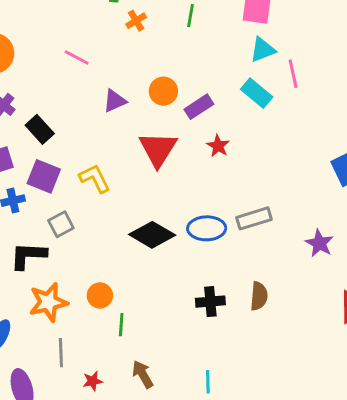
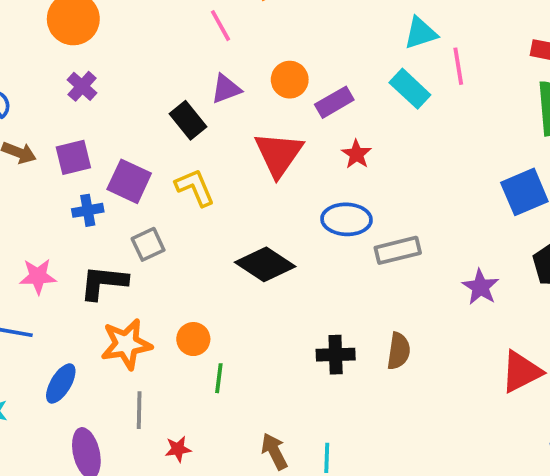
pink line: (77, 57) -> (220, 26), moved, turned 30
black rectangle: (40, 129) -> (188, 120), moved
blue ellipse: (207, 228) -> (347, 219), moved
brown arrow: (143, 374) -> (274, 451), moved

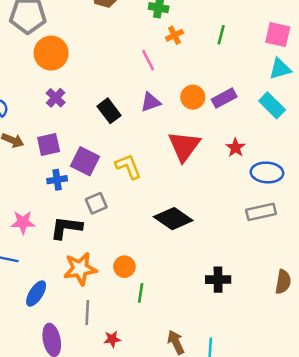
purple rectangle: (334, 102) -> (224, 98), moved
black rectangle: (188, 120) -> (109, 111), moved
blue ellipse: (347, 219) -> (267, 172), moved
brown semicircle: (399, 351) -> (283, 282), moved

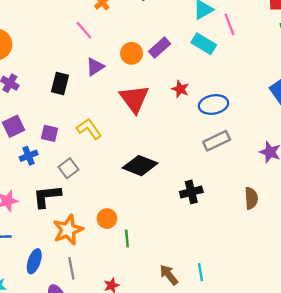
black rectangle: (109, 111) -> (60, 83), turned 65
purple square: (85, 161) -> (49, 133), size x0.7
black cross: (218, 280) -> (191, 192), moved
gray line: (87, 313) -> (71, 268), moved

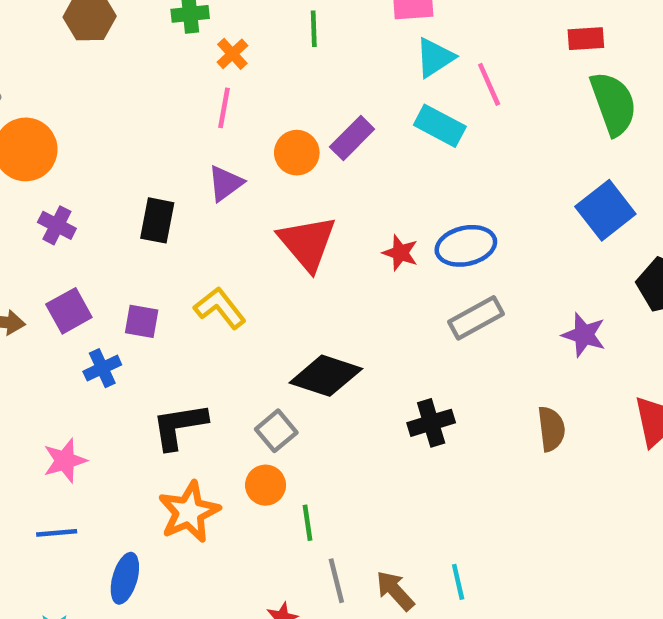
pink line: (84, 30) -> (224, 108), moved, turned 54
red star: (180, 89) -> (400, 253), moved
gray square: (68, 168) -> (276, 431), moved
black L-shape: (47, 196) -> (179, 426), moved
gray line: (71, 268) -> (336, 581), moved

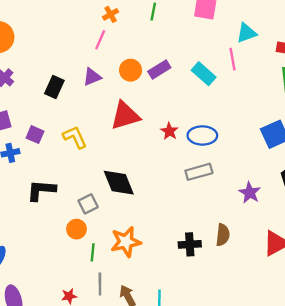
cyan triangle: (435, 58) -> (246, 33), moved
red triangle: (307, 243) -> (125, 116), turned 40
black diamond: (326, 376) -> (119, 183), turned 36
black cross: (431, 423) -> (190, 244), moved
orange star: (189, 512) -> (126, 242), moved

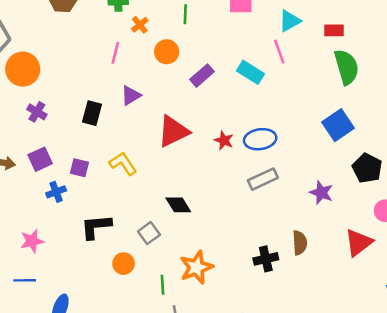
pink line: (100, 40) -> (115, 53), moved
orange circle: (131, 70) -> (167, 52), moved
black diamond: (119, 183) -> (178, 205), size x0.7
orange circle: (77, 229) -> (124, 264), moved

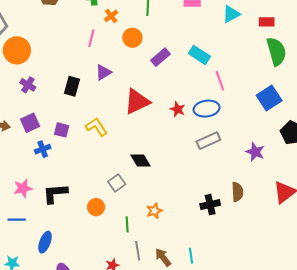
pink line: (279, 52) -> (220, 81), moved
black L-shape: (96, 227) -> (55, 193), moved
orange star: (196, 267) -> (154, 211), size x0.6

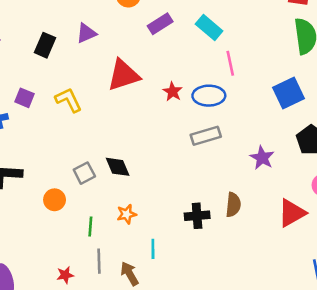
black diamond: (140, 160) -> (118, 167), moved
cyan line: (191, 256) -> (153, 249), moved

